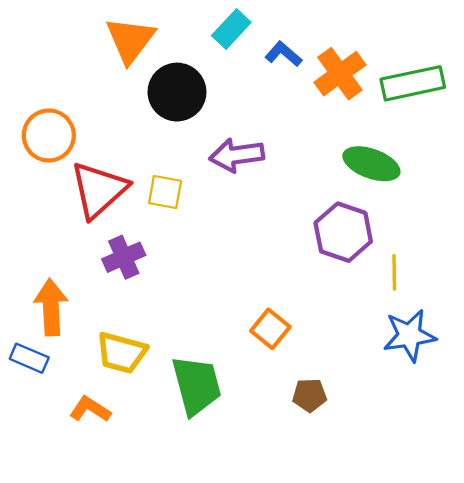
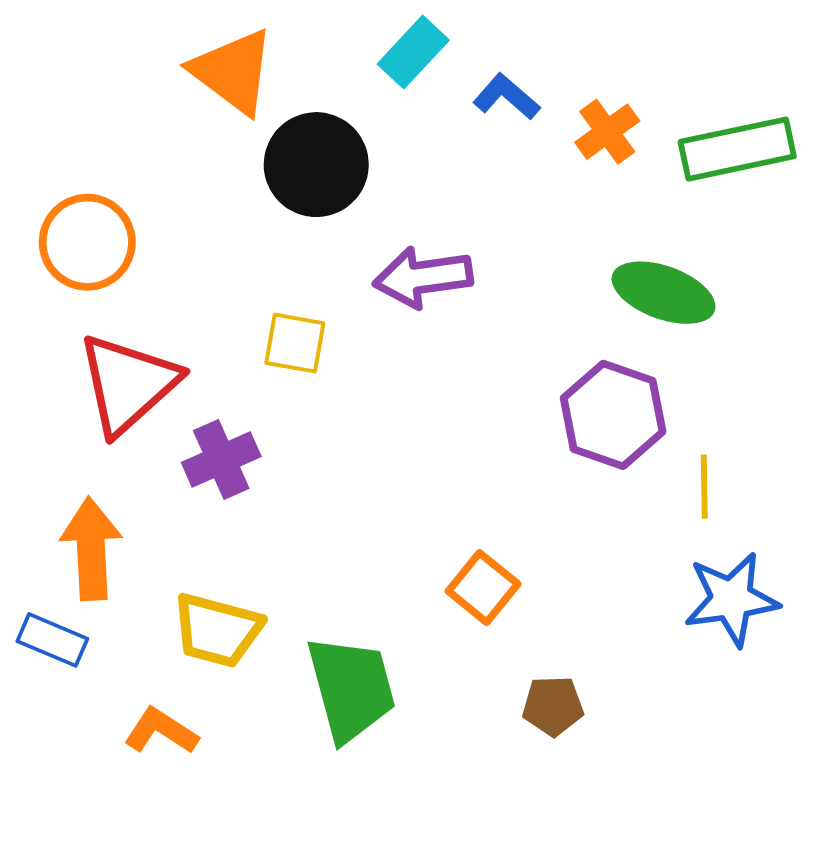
orange triangle: (130, 40) -> (233, 71), turned -30
orange cross: (340, 74) -> (607, 132), size x0.7
red triangle: (99, 190) -> (128, 384), moved

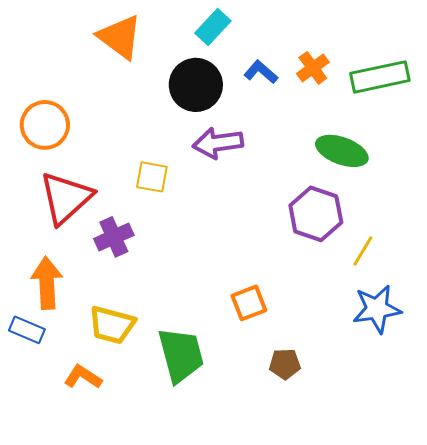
blue L-shape: (506, 97) -> (261, 72), moved
black circle: (316, 165) -> (196, 85), moved
yellow line: (704, 487) -> (363, 251), turned 32
orange square: (483, 588) -> (249, 303), turned 30

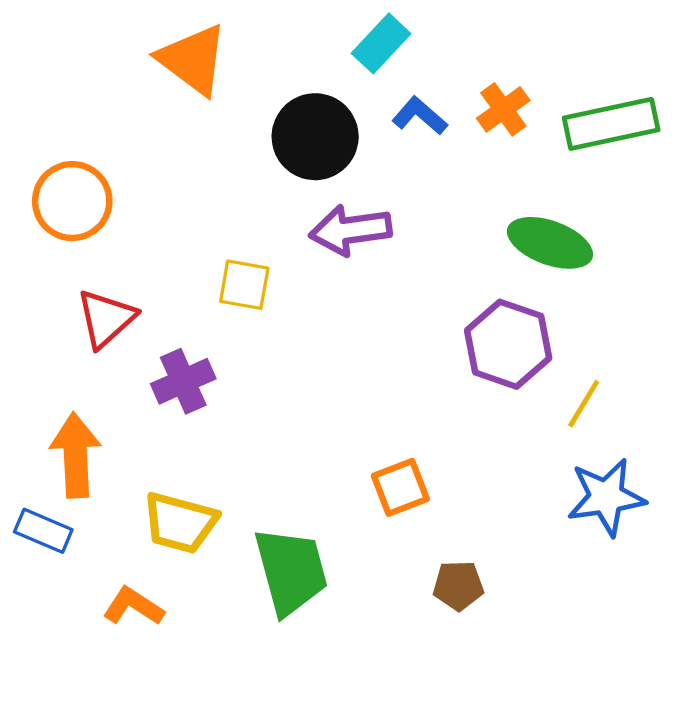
cyan rectangle: (213, 27) -> (381, 43), moved
red triangle: (66, 198) -> (106, 318), size x0.7

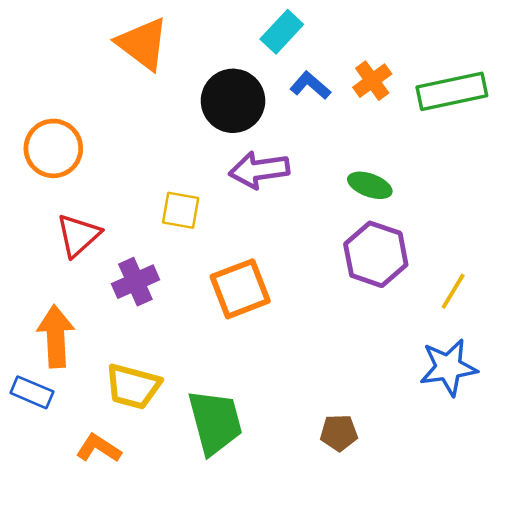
green ellipse: (550, 243) -> (370, 185), moved, size x0.7
yellow line: (584, 404) -> (453, 291), moved
orange square: (400, 487) -> (240, 289), moved, size x1.4

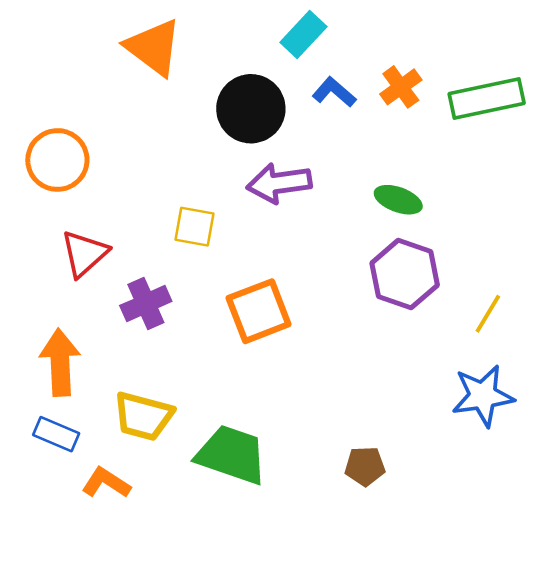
blue rectangle: (32, 392) -> (56, 434), moved
green trapezoid: (215, 422) -> (232, 455), turned -56

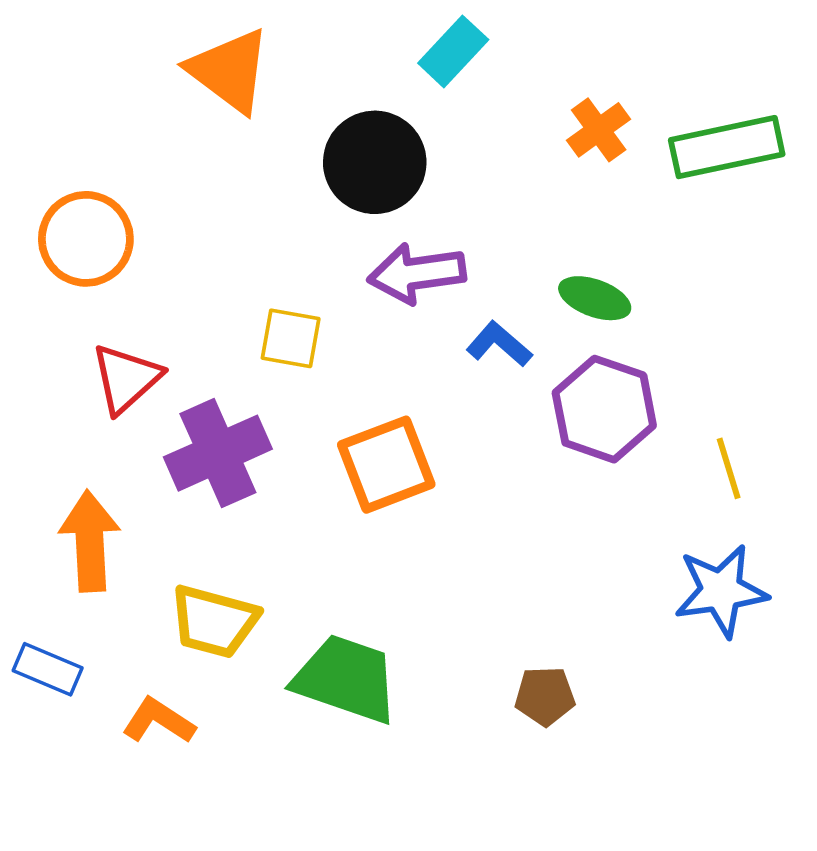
blue L-shape: (334, 92) -> (499, 344), moved
purple cross: (146, 303) -> (218, 453), size x1.4
yellow line: (488, 314) -> (729, 468), turned -48
blue rectangle: (56, 434) -> (48, 669), moved

